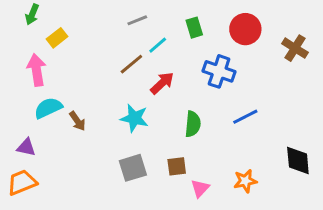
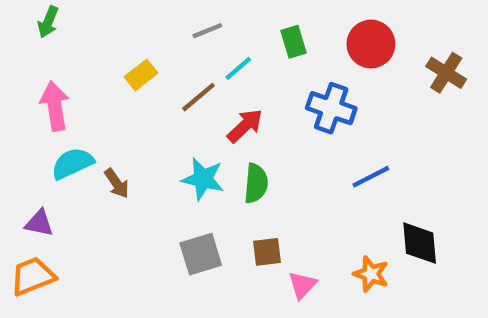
yellow rectangle: (57, 38) -> (141, 75), moved
green semicircle: (193, 124) -> (256, 183), moved
black diamond: (298, 160) -> (420, 243), moved
orange star: (245, 181) -> (371, 274), turned 30

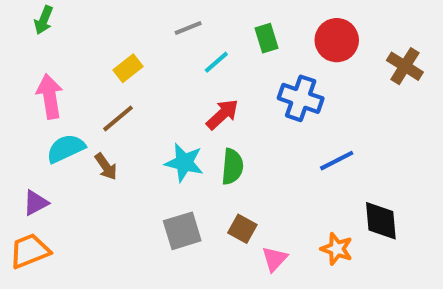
brown line: (198, 97) -> (118, 118), moved
purple triangle: (39, 223) -> (36, 203), turned -40
brown square: (267, 252) -> (242, 229), turned 36

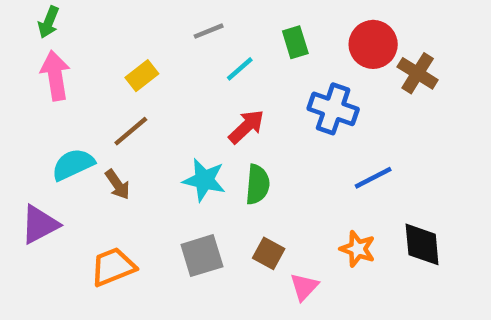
brown cross: (405, 66) -> (418, 73), moved
pink arrow: (50, 96) -> (55, 76), moved
purple triangle: (36, 203) -> (40, 224), size x1.4
orange star: (337, 249) -> (358, 249), moved
orange trapezoid: (30, 251) -> (113, 267), moved

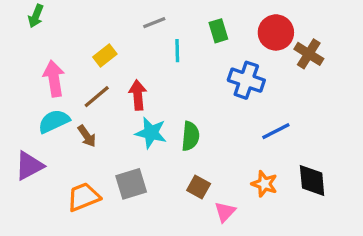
cyan line: (240, 69) -> (177, 51), turned -50
pink arrow: (55, 76) -> (54, 79), moved
red arrow: (246, 127) -> (138, 95), moved, turned -52
gray square: (202, 256) -> (131, 184), moved

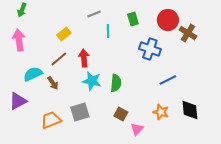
pink arrow: (54, 79) -> (19, 40), moved

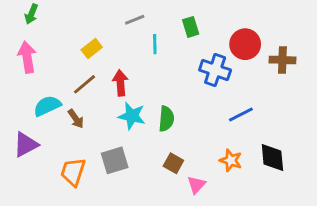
red circle: (168, 20) -> (245, 44), moved
brown cross: (188, 33) -> (282, 60), moved, turned -30
orange trapezoid: (51, 120) -> (73, 172), turned -50

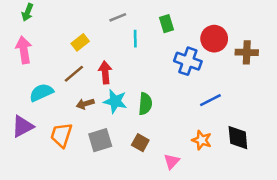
brown arrow: (76, 119) -> (85, 104), moved, turned 108
brown square: (173, 163) -> (140, 143), moved
orange trapezoid: (73, 172) -> (61, 135), moved

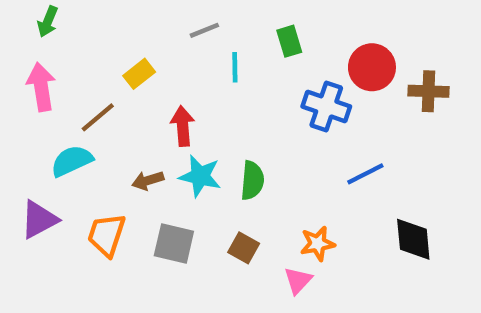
brown line: (74, 74) -> (98, 117), moved
gray square: (100, 140) -> (174, 244), turned 30
orange star: (202, 140) -> (318, 244), moved, turned -30

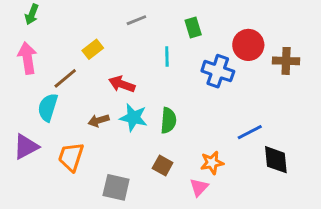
cyan line: (235, 67) -> (167, 57), moved
red arrow: (183, 126) -> (122, 84), turned -65
cyan semicircle: (72, 161) -> (48, 107), turned -48
blue line: (365, 174) -> (250, 132), moved
gray square: (174, 244) -> (116, 187), moved

